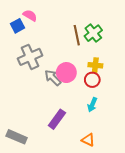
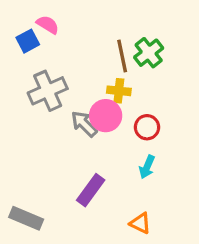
yellow cross: (95, 65) -> (119, 91), moved

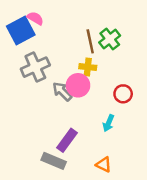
blue square: (28, 41) -> (21, 30), size x1.6
red circle: (147, 127) -> (123, 94), moved
gray rectangle: (26, 218) -> (54, 161), moved

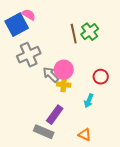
yellow cross: (88, 67) -> (64, 85), moved

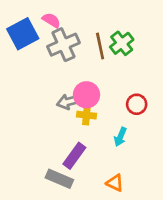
pink semicircle: (29, 15) -> (51, 20), moved
gray cross: (29, 55) -> (63, 45), moved
gray arrow: (51, 75) -> (69, 102), turned -60

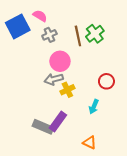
gray cross: (63, 45) -> (49, 35), size x0.6
pink circle: (86, 95) -> (60, 61), moved
yellow cross: (86, 115) -> (67, 90), turned -32
gray rectangle: (59, 179) -> (43, 127), moved

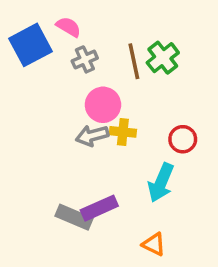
yellow cross: (67, 90) -> (123, 132), moved, turned 32
cyan arrow: (94, 107) -> (161, 183), size x1.5
purple rectangle: (58, 121) -> (99, 208), turned 30

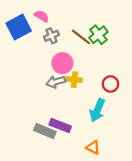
brown line: (134, 61) -> (81, 37), turned -40
purple rectangle: (99, 208) -> (60, 126), turned 45

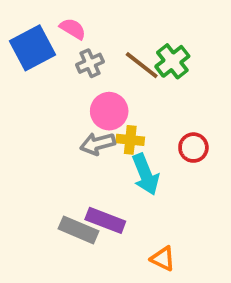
cyan arrow: (97, 110) -> (146, 174), moved, turned -45

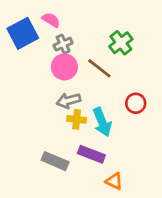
brown line: (142, 65) -> (99, 68), moved
pink circle: (109, 111) -> (64, 67), moved
yellow cross: (130, 140) -> (77, 119), moved
purple rectangle: (105, 220) -> (91, 154), moved

